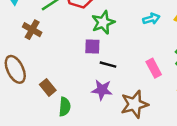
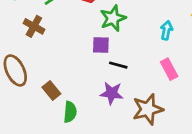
cyan arrow: (151, 19) -> (166, 30), moved, turned -63

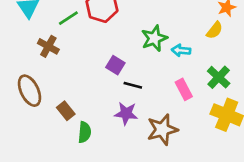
green star: (113, 18) -> (154, 38), moved
cyan arrow: (166, 30) -> (181, 50), turned -96
purple square: (101, 45) -> (115, 65), turned 30

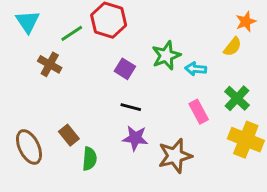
purple square: (115, 65) -> (125, 69), moved
black line: (133, 85) -> (131, 107), moved
brown ellipse: (30, 91) -> (29, 147), moved

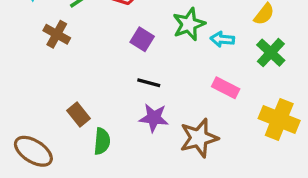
green cross: (237, 98) -> (271, 53), moved
pink rectangle: (199, 112) -> (226, 88), turned -35
brown ellipse: (29, 147) -> (33, 151), moved, turned -32

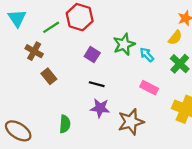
cyan arrow: (222, 39) -> (147, 55), turned 42
brown rectangle: (79, 114) -> (49, 76), moved

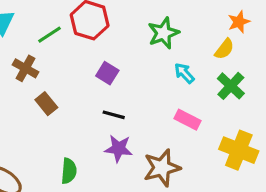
green star: (124, 44) -> (163, 33), moved

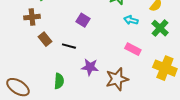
brown cross: (25, 68) -> (32, 17), turned -35
cyan arrow: (184, 73) -> (131, 20), turned -32
black line: (114, 115) -> (69, 46), moved

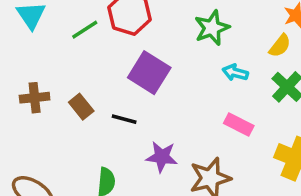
brown cross: (32, 17) -> (35, 98), moved
purple square: (83, 20) -> (149, 73), size x1.6

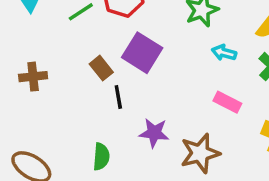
brown rectangle: (81, 107) -> (101, 68), moved
black line: (124, 119) -> (118, 97), turned 65

